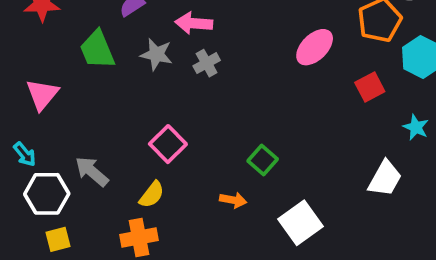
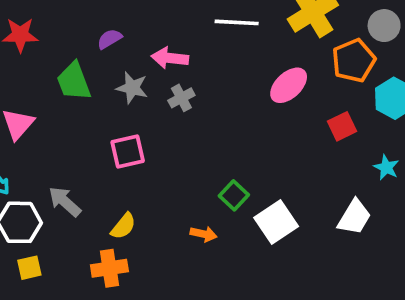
pink square: (168, 144) -> (128, 152), moved, turned 30
white square: (300, 223) -> (276, 222), moved

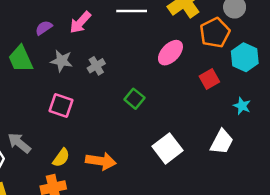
pink arrow: (170, 58) -> (80, 22), moved, turned -50
pink square: (128, 152) -> (61, 105), turned 35
green square: (234, 195) -> (134, 99), moved
orange arrow: (204, 234) -> (101, 161), moved, size x1.6

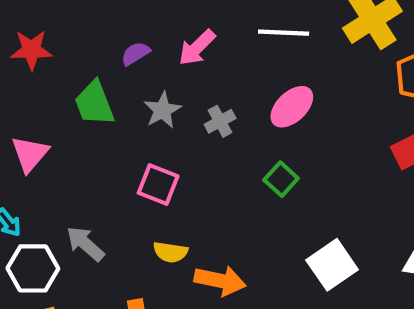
pink ellipse: (170, 53) -> (292, 107), moved
gray star: (62, 61) -> (162, 110), turned 30
yellow semicircle: (61, 158) -> (170, 252), moved, turned 60

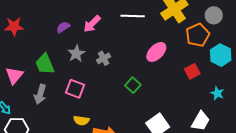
green trapezoid: (94, 103) -> (45, 64), moved
pink ellipse: (292, 107) -> (156, 52), moved
gray arrow: (85, 244) -> (40, 94), moved, turned -114

